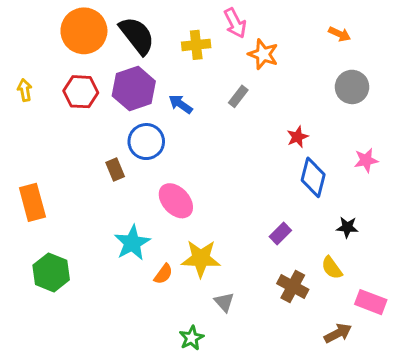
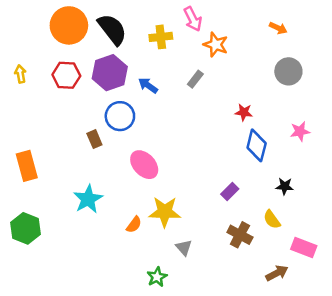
red star: (297, 137) -> (244, 112), turned 30
cyan star: (132, 243) -> (88, 199), moved
green hexagon: (51, 272) -> (25, 228), moved

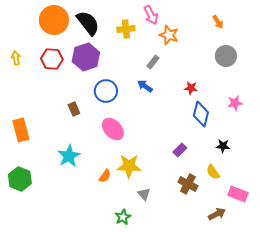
orange arrow: (278, 28) -> (218, 22), turned 32
blue arrow: (148, 85) -> (145, 86), moved
blue circle: (120, 116) -> (106, 91), moved

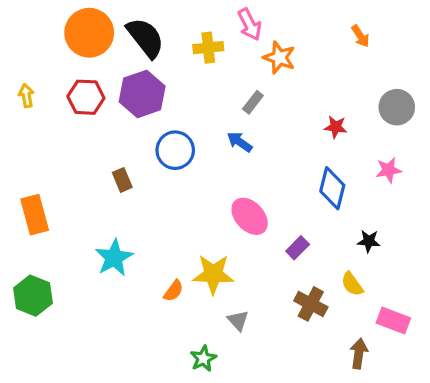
gray circle: (226, 56) -> (397, 107), moved
red star: (191, 88) -> (336, 127), moved
pink ellipse: (113, 129) -> (250, 216), moved
brown arrow: (217, 214) -> (359, 354), turned -54

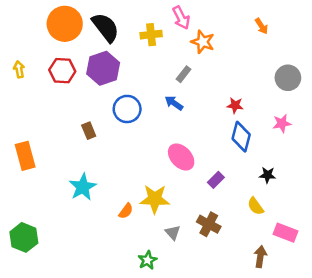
red star: (336, 127) -> (235, 105), moved
green hexagon: (33, 296) -> (24, 237), moved
brown cross: (311, 304) -> (209, 224), moved

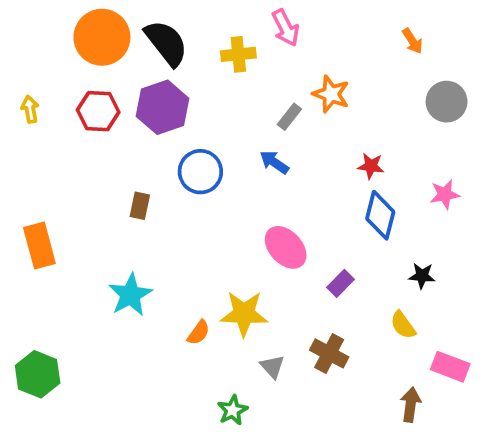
orange star: (203, 42) -> (331, 94), moved
gray circle: (288, 78) -> (447, 102), moved
brown rectangle: (89, 131) -> (140, 206), turned 35

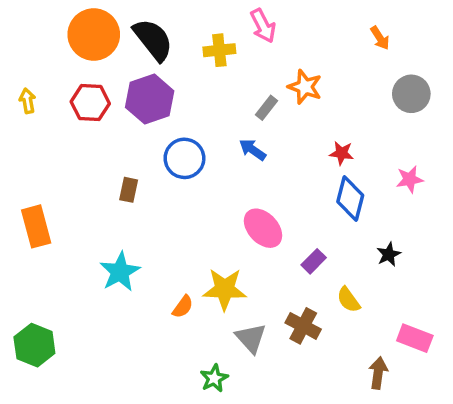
black star: (422, 276) -> (389, 254), turned -30
yellow semicircle: (403, 325) -> (349, 300), moved
gray triangle: (272, 367) -> (251, 338), size x1.4

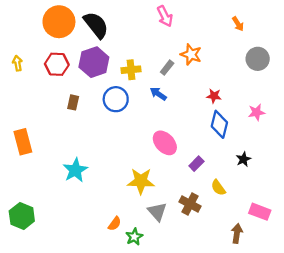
yellow cross: (219, 50) -> (131, 70), moved
brown rectangle: (129, 190) -> (73, 102), moved
orange semicircle: (183, 307) -> (115, 224), moved

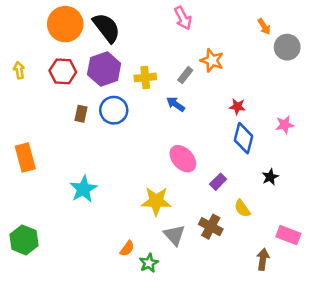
gray circle: (258, 59) -> (287, 47), moved
blue circle: (116, 99) -> (114, 110), moved

